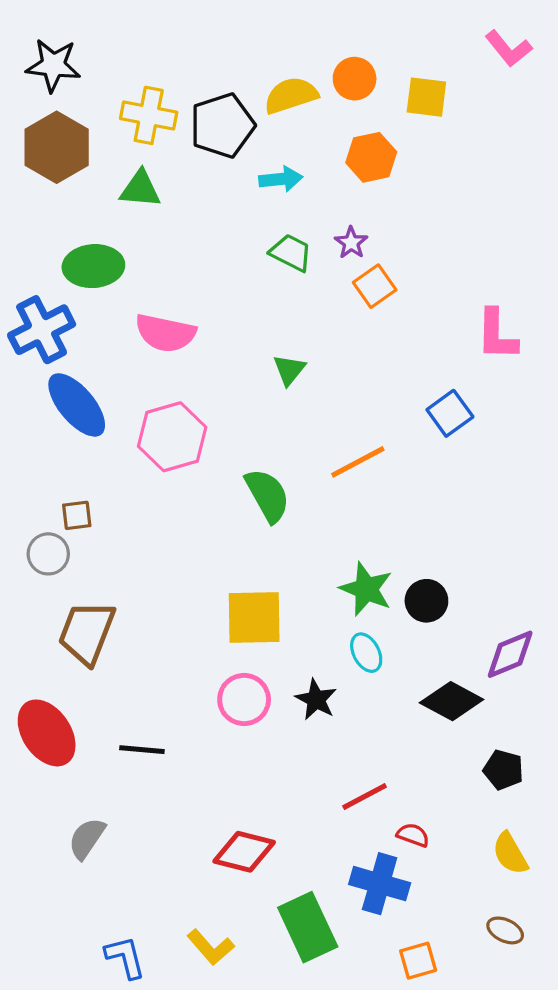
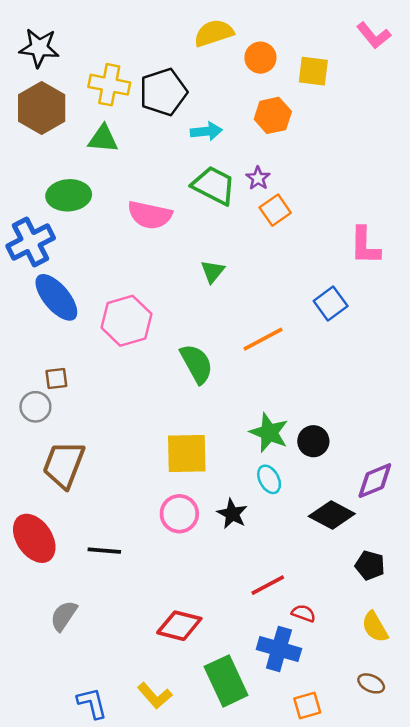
yellow semicircle: (291, 95) -> (214, 33), moved
green trapezoid: (291, 253) -> (214, 185), size x1.4
pink semicircle: (165, 333) -> (150, 215), moved

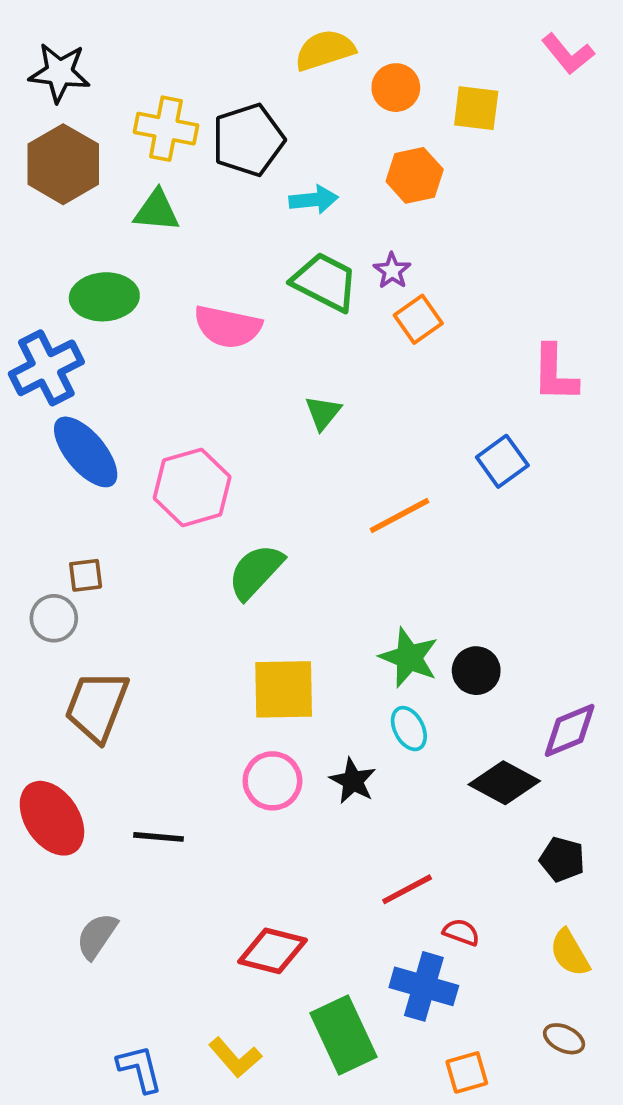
green semicircle: (197, 364) -> (256, 572), moved, turned -108

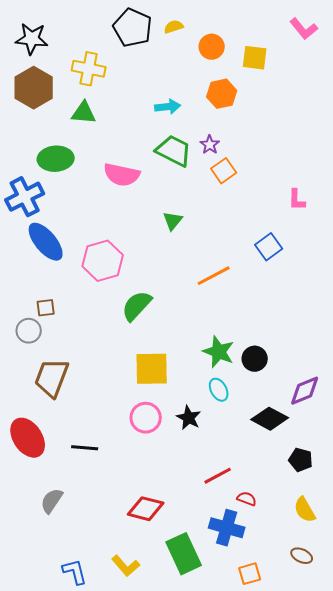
yellow semicircle: (325, 50) -> (174, 27), size x0.6
black pentagon: (248, 140) -> (133, 28), moved, turned -30
pink L-shape: (555, 373) -> (297, 200), size x0.7

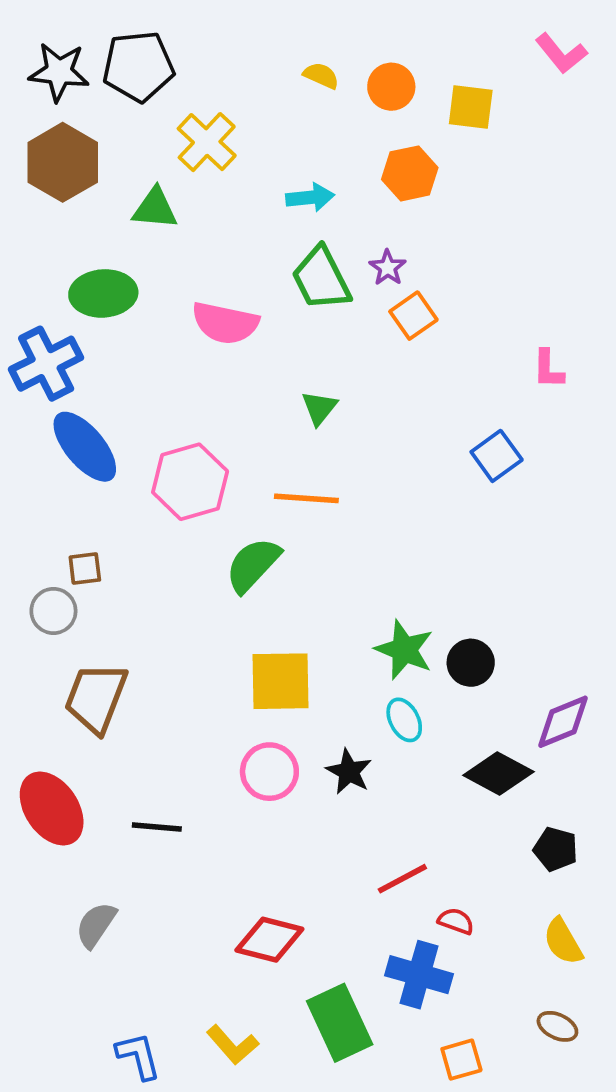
yellow semicircle: (174, 27) -> (321, 76), moved, turned 42
black pentagon: (133, 28) -> (138, 66), moved, turned -30
yellow cross: (89, 69) -> (207, 142), moved, turned 32
green trapezoid: (174, 151) -> (321, 279), turned -144
orange line: (214, 276) -> (306, 498), moved, turned 32

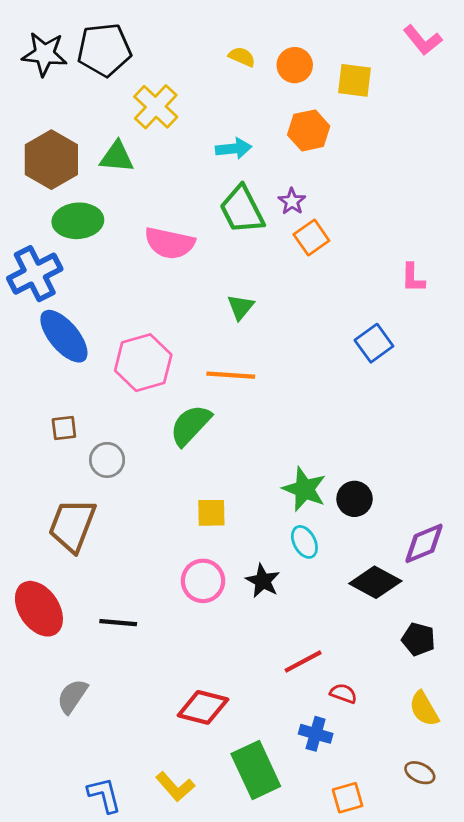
brown hexagon: (63, 162) -> (51, 160), moved
gray circle: (53, 611) -> (107, 460), moved
yellow square: (281, 681) -> (211, 513), size x0.6
blue cross: (419, 975) -> (316, 734), size x0.7

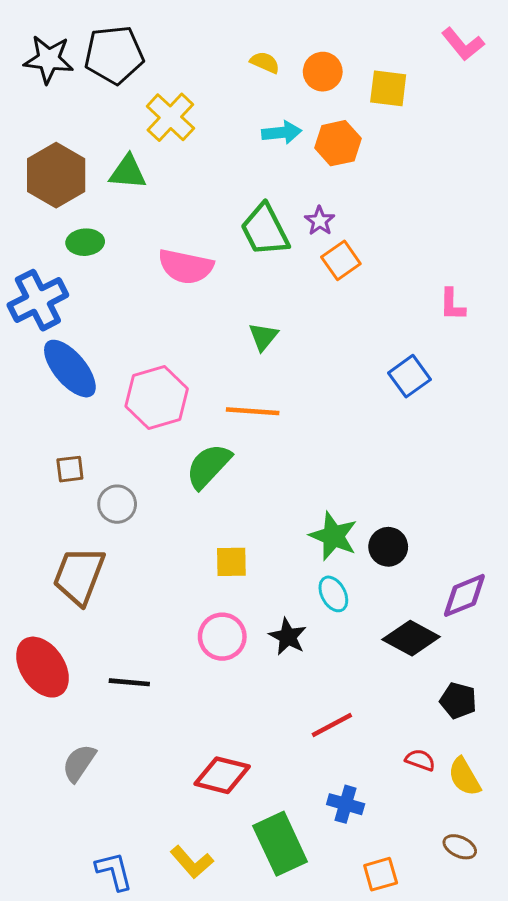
cyan arrow: (234, 149) -> (282, 132), moved
green ellipse: (78, 221) -> (85, 242), size x0.7
red semicircle: (343, 693) -> (420, 760), moved

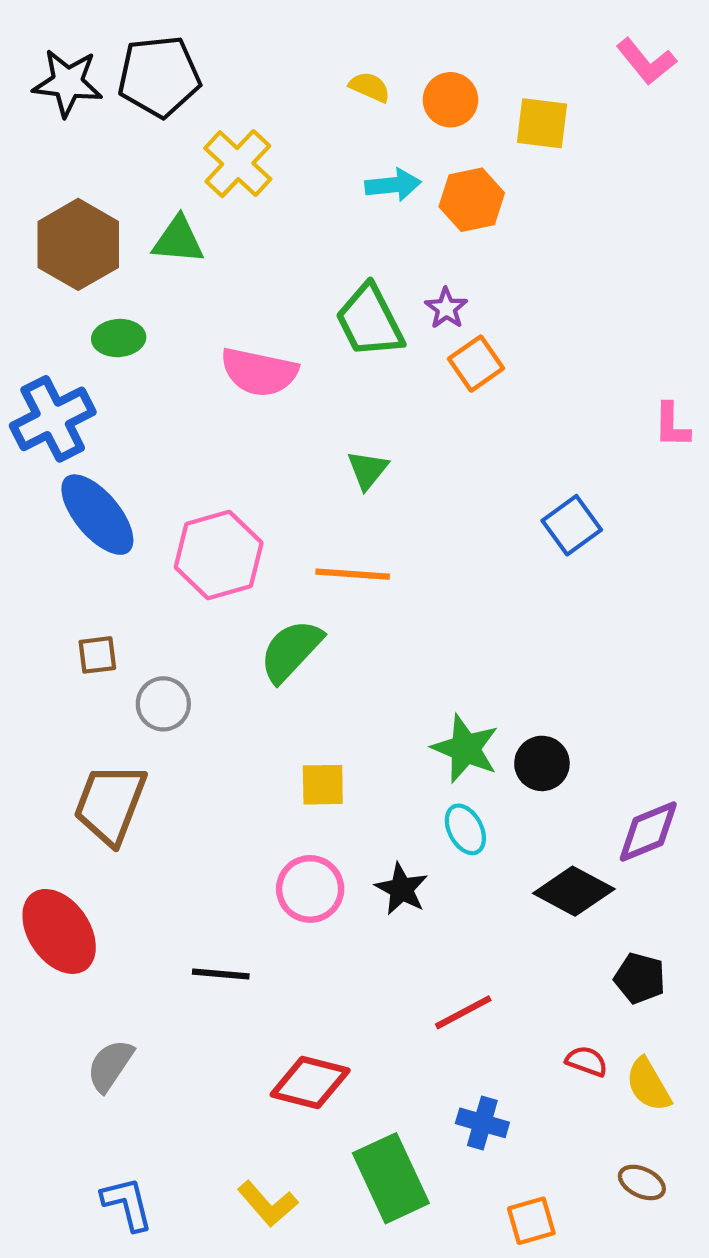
pink L-shape: (452, 305) -> (672, 425), moved
black line: (129, 682) -> (221, 974), moved
blue L-shape: (114, 871) -> (127, 1204), moved

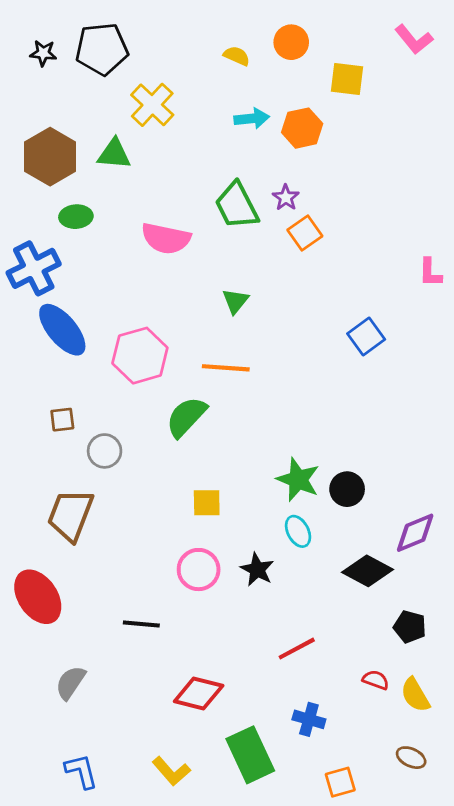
black star: (68, 83) -> (43, 53), size x0.6
orange circle: (450, 100) -> (291, 42), moved

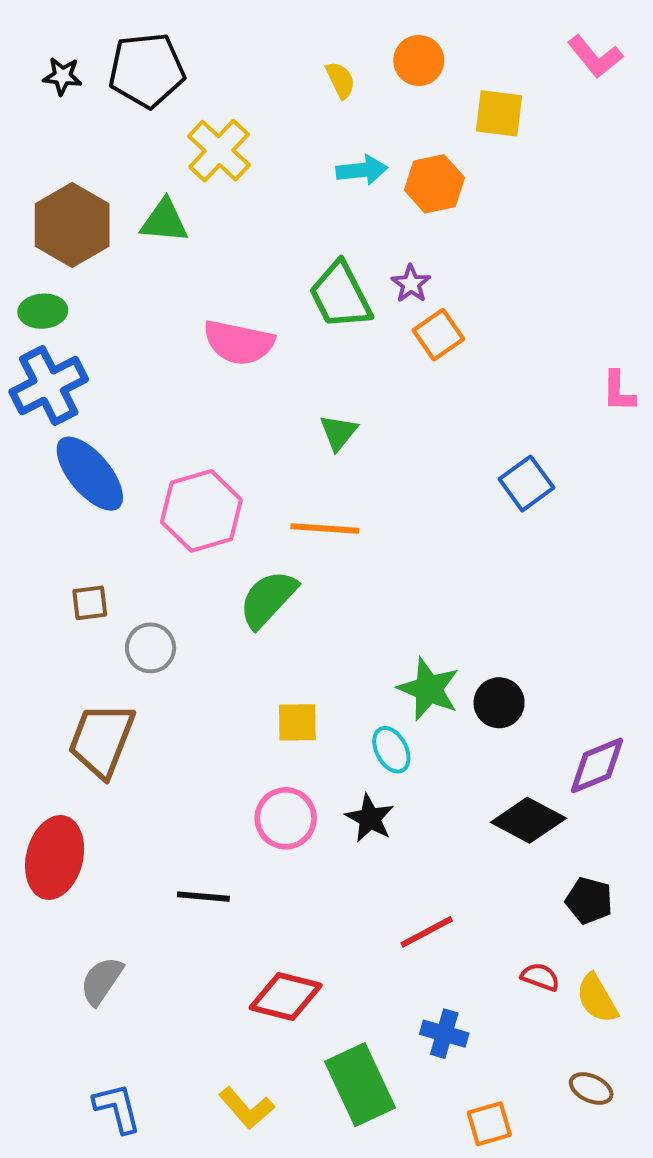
yellow semicircle: (237, 56) -> (340, 80), turned 40
green ellipse: (76, 217) -> (43, 311), moved
cyan ellipse: (298, 531) -> (391, 750), moved
red ellipse: (38, 597) -> (55, 857), turned 48

